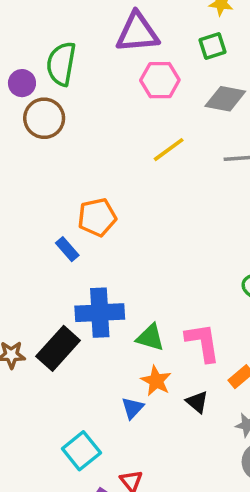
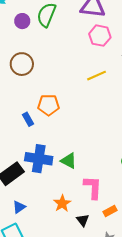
brown circle: (44, 118) -> (22, 64), moved
green triangle: (150, 337) -> (69, 161), moved
blue triangle: (133, 408) -> (19, 207), moved

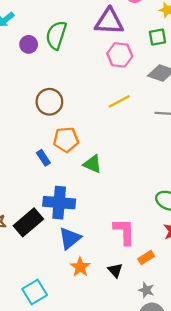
brown circle: (22, 64) -> (49, 102), moved
green triangle: (69, 161) -> (93, 164), moved
orange star: (62, 203) -> (80, 267), moved
blue triangle: (19, 207) -> (70, 238), moved, size x1.5

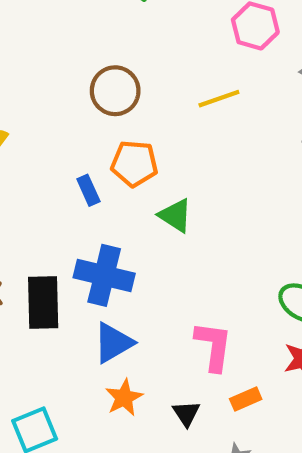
yellow line: (119, 101) -> (219, 99), moved
black rectangle: (28, 222) -> (43, 303), turned -60

